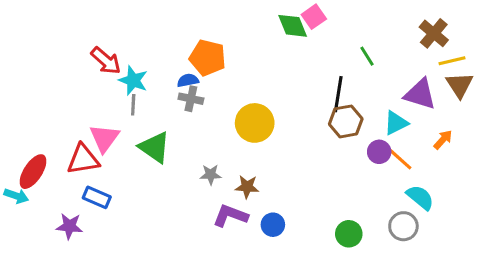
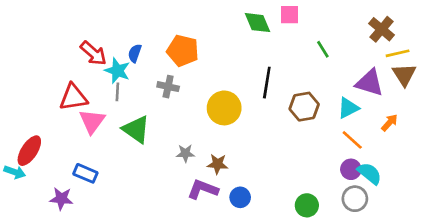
pink square: (314, 17) -> (289, 15), moved, turned 35
blue semicircle: (188, 80) -> (135, 53), moved, turned -60
black line: (338, 94) -> (267, 83), moved
purple circle: (379, 152) -> (351, 169), moved
red triangle: (83, 159) -> (73, 97), moved

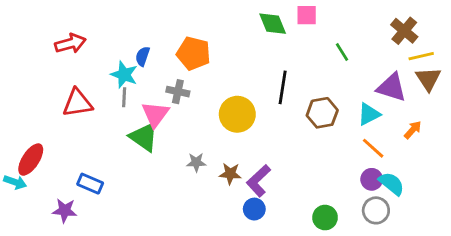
red arrow: (93, 53) -> (70, 43), moved, turned -56
pink triangle: (92, 121) -> (155, 114), moved
purple L-shape: (203, 189) -> (259, 181), moved, turned -64

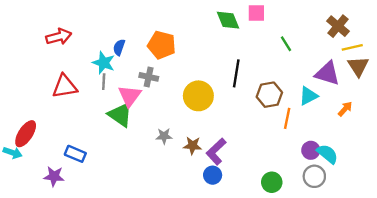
orange line: (373, 148) -> (287, 118), moved, turned 60

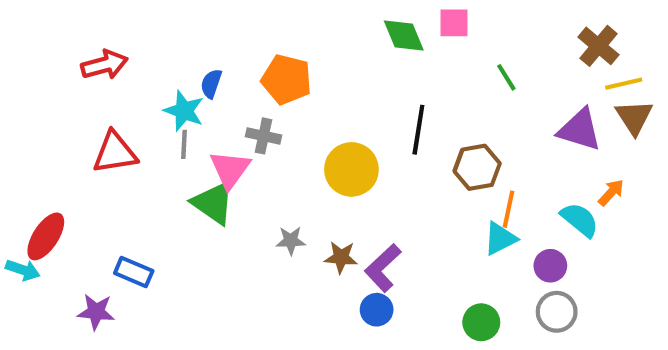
cyan triangle: (308, 96) -> (500, 239), moved
cyan semicircle: (327, 154) -> (580, 220), moved

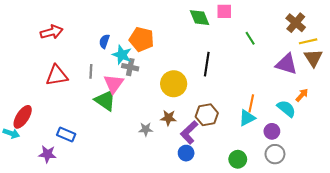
cyan star: (184, 111) -> (122, 55), moved
brown hexagon: (477, 167) -> (207, 115), moved
gray star: (291, 241) -> (146, 129), moved
brown star: (341, 257) -> (168, 118), moved

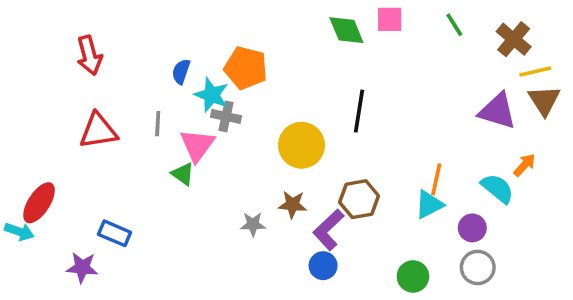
red arrow: (52, 32) -> (89, 55), turned 90
green line: (250, 38) -> (454, 25), moved
green triangle: (105, 100) -> (183, 174), size x0.6

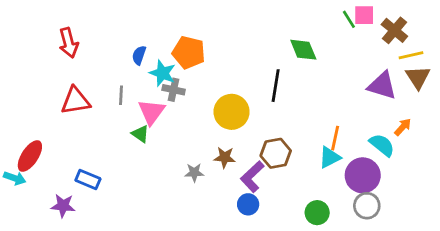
pink square: (390, 19) -> (364, 15), moved
green diamond: (346, 30) -> (303, 50), moved
purple circle: (472, 228) -> (363, 175), size x1.6

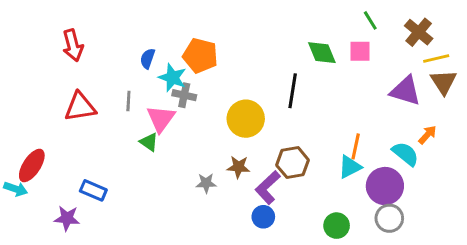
pink square: (364, 15) -> (360, 51), moved

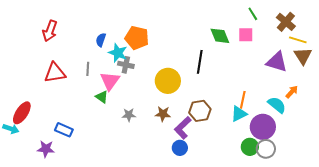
red arrow: (73, 45) -> (50, 31), turned 35
yellow line: (436, 59) -> (298, 40), turned 30
gray star: (206, 183) -> (129, 115), moved
green circle: (337, 226) -> (250, 147), moved

